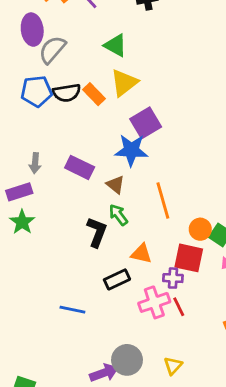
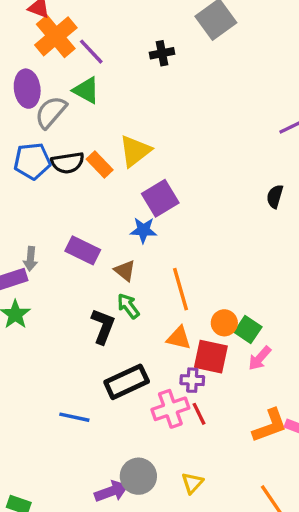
green triangle: (115, 45) -> (86, 90), moved
blue star: (131, 150) -> (143, 230), size x0.7
gray arrow: (35, 163) -> (31, 259), moved
orange triangle: (141, 254) -> (179, 338), moved
black rectangle: (117, 279) -> (127, 382), size x1.4

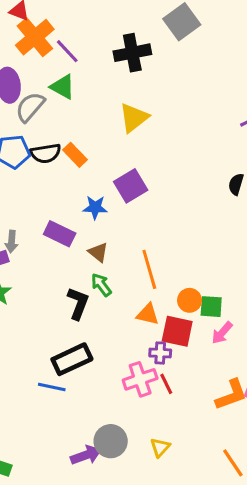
black cross: (162, 53) -> (132, 53), size x1.6
yellow triangle: (135, 151) -> (134, 118), moved
blue star: (143, 230) -> (95, 207), moved
green square: (248, 330) -> (211, 307), turned -30
black rectangle: (127, 382) -> (72, 359), moved

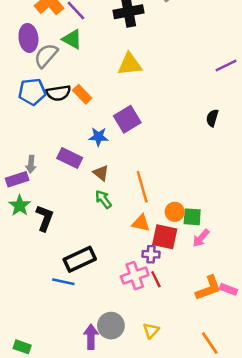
yellow triangle: (134, 118) -> (130, 64), turned 32
black L-shape: (78, 303) -> (45, 218), moved
purple arrow: (86, 455) -> (91, 337), turned -70

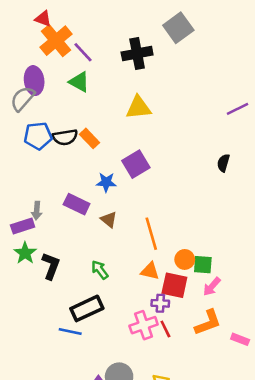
gray semicircle: (46, 55) -> (23, 99), moved
green arrow: (103, 199) -> (100, 270), moved
orange L-shape: (208, 288) -> (208, 323), moved

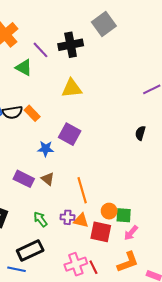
purple line: (83, 52) -> (40, 50), moved
purple square: (136, 164) -> (70, 134), turned -30
purple rectangle: (77, 204) -> (24, 179), moved
purple cross: (160, 303) -> (67, 217), moved

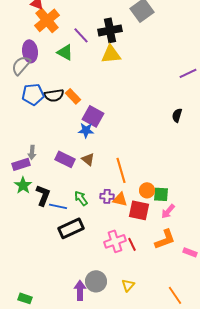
yellow triangle: (72, 88) -> (111, 54), moved
purple square: (70, 134) -> (93, 116), moved
blue line: (17, 269) -> (58, 206), moved

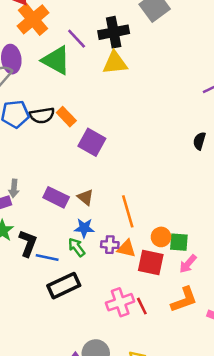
green triangle: (65, 52) -> (56, 60), size x1.4
blue star: (86, 130) -> (84, 228), moved

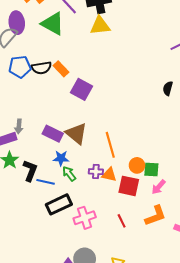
brown triangle: (86, 197) -> (76, 134), size x1.6
blue star: (84, 228) -> (61, 158), moved
pink cross: (120, 302) -> (85, 218), moved

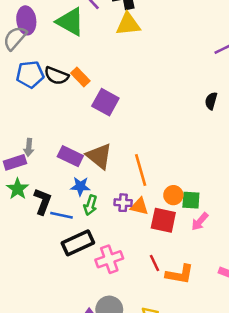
black semicircle: (41, 68) -> (56, 76), turned 30
green arrow: (69, 174) -> (90, 205), turned -126
orange L-shape: (155, 216) -> (180, 274), moved, turned 30

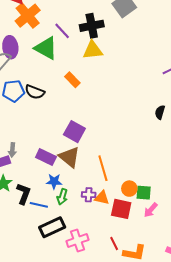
orange rectangle: (80, 77) -> (72, 80), moved
purple square: (105, 102) -> (74, 132), moved

